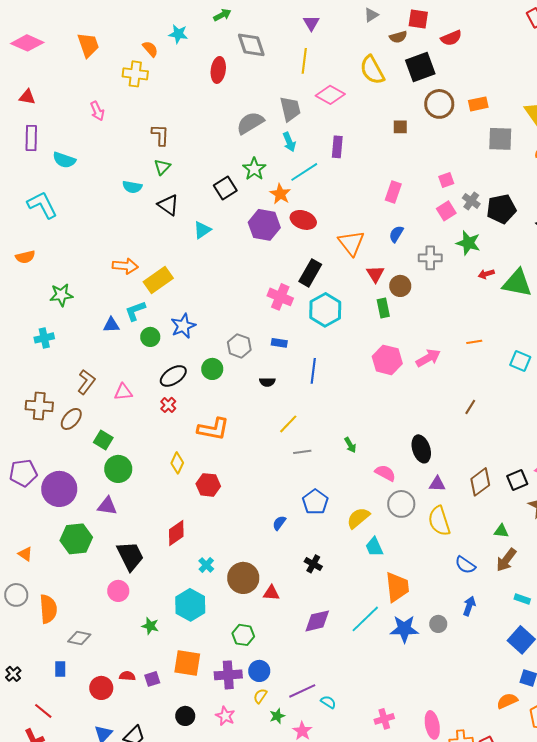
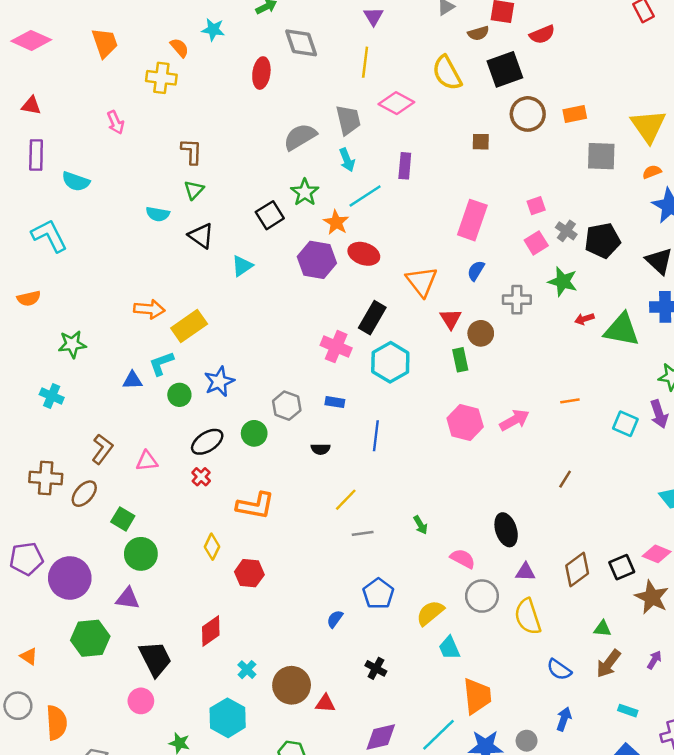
pink rectangle: (393, 192) -> (472, 220), size x1.5
cyan cross: (44, 338) -> (52, 396), turned 36

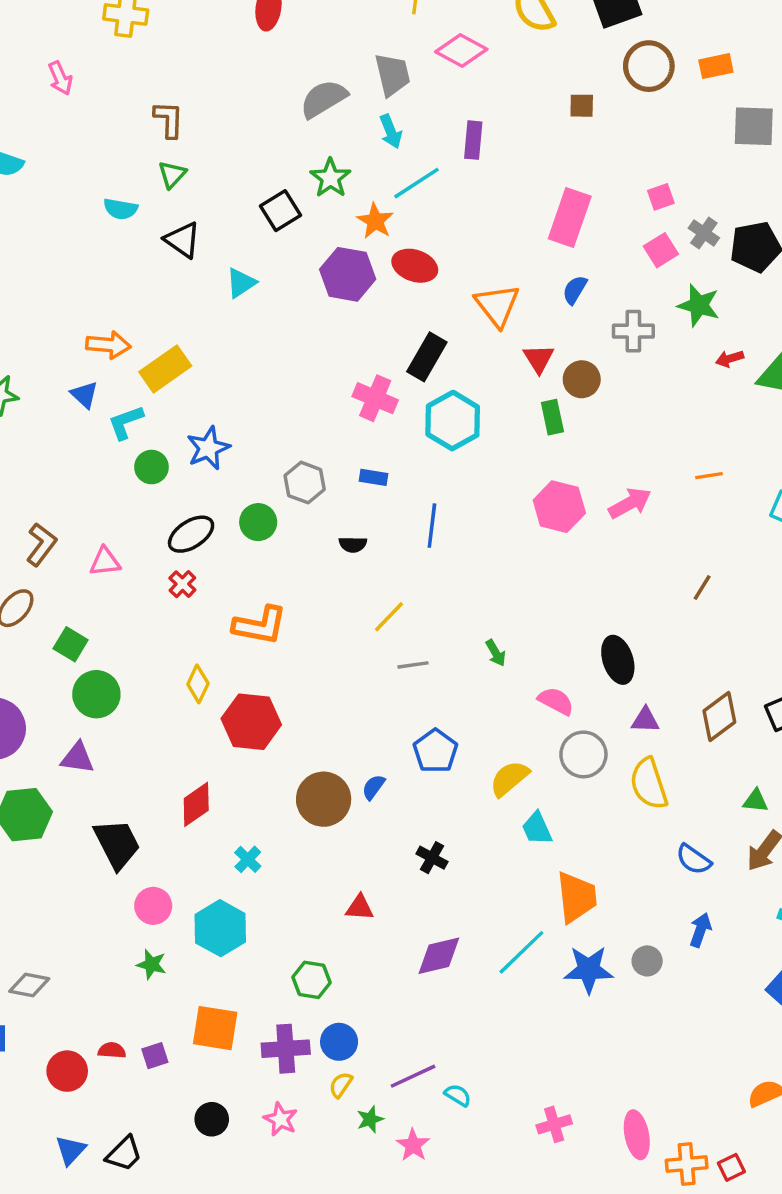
blue triangle: (132, 380) -> (84, 395), moved, turned 45
red hexagon: (249, 573) -> (251, 722), size x1.4
brown circle: (292, 685) -> (324, 799), moved
pink circle: (141, 701) -> (153, 906), moved

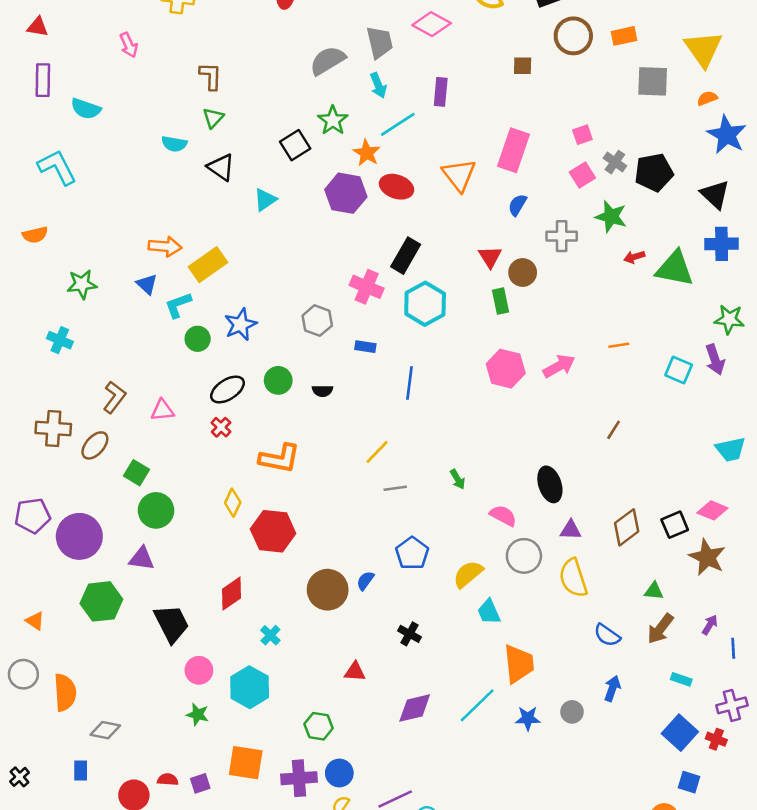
orange triangle: (497, 305) -> (459, 175), moved
gray hexagon: (305, 483) -> (317, 321), moved
black semicircle: (353, 544) -> (322, 391), moved
blue star: (589, 970) -> (528, 718), size x0.7

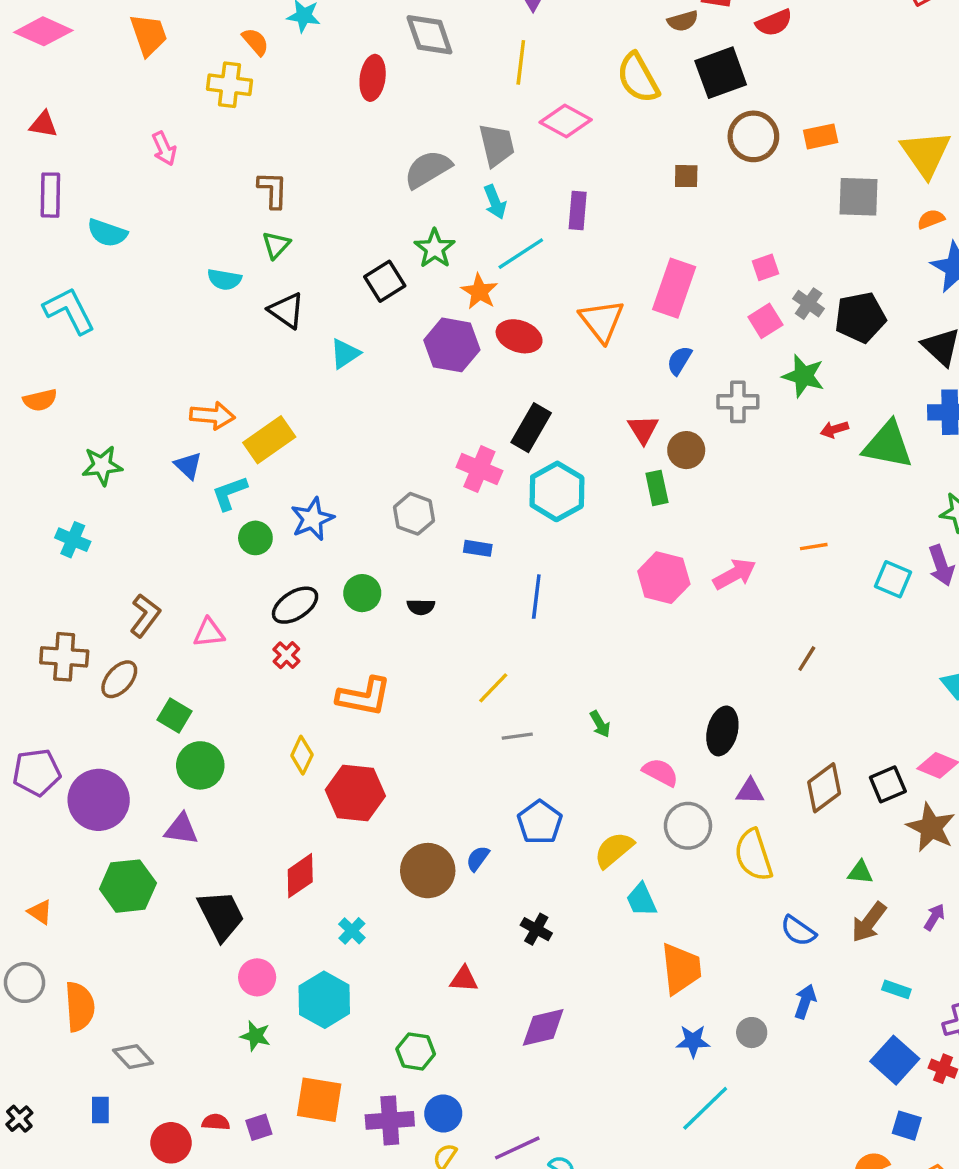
black ellipse: (550, 484) -> (722, 731), turned 32
cyan line: (477, 705) -> (705, 1108), moved
gray diamond: (105, 730) -> (133, 1057), turned 36

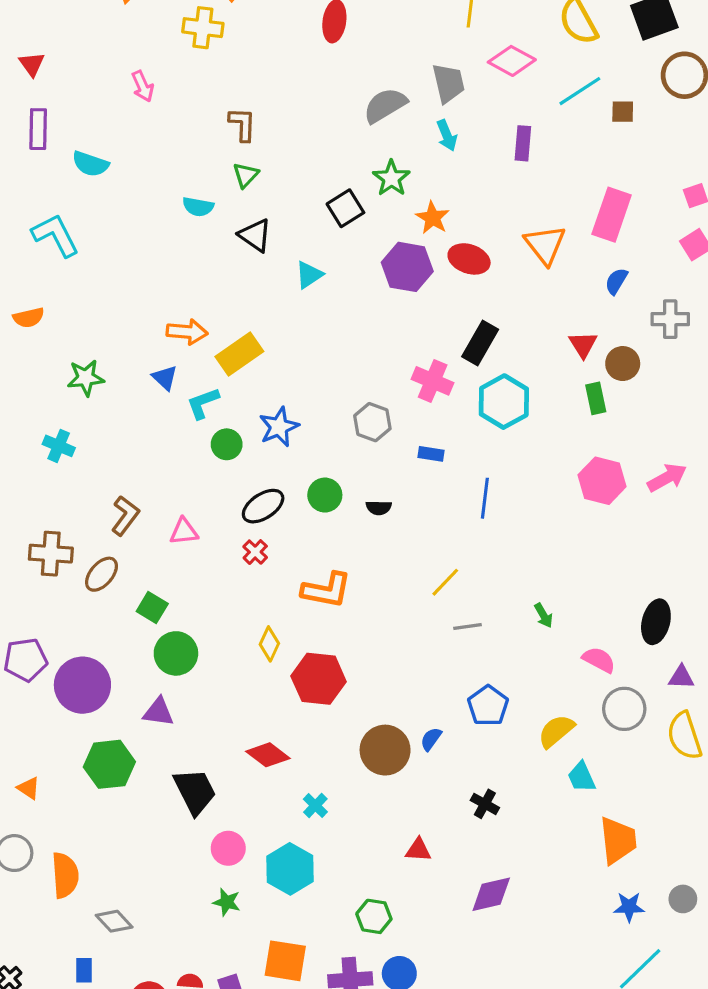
red triangle: (43, 124) -> (32, 64), turned 44
cyan line: (521, 254) -> (580, 91), moved
red diamond: (300, 876) -> (268, 755), turned 72

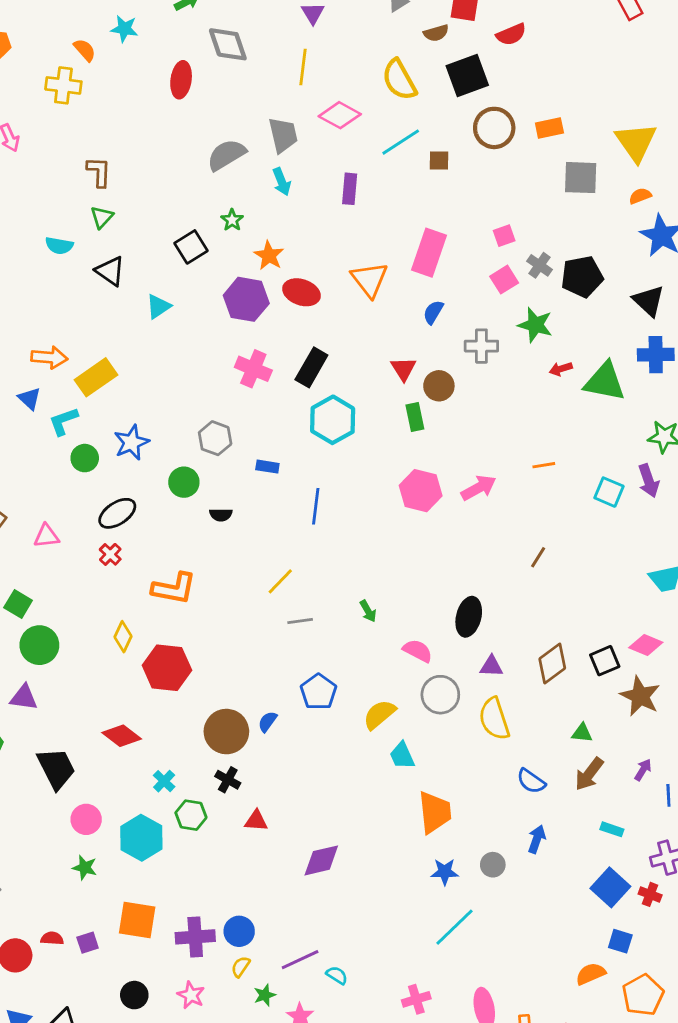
green star: (391, 178) -> (232, 220), size x0.7
pink cross: (433, 381) -> (253, 369), moved
green circle: (325, 495) -> (184, 482), moved
black cross: (485, 804) -> (228, 780), moved
green hexagon: (374, 916) -> (191, 815), moved

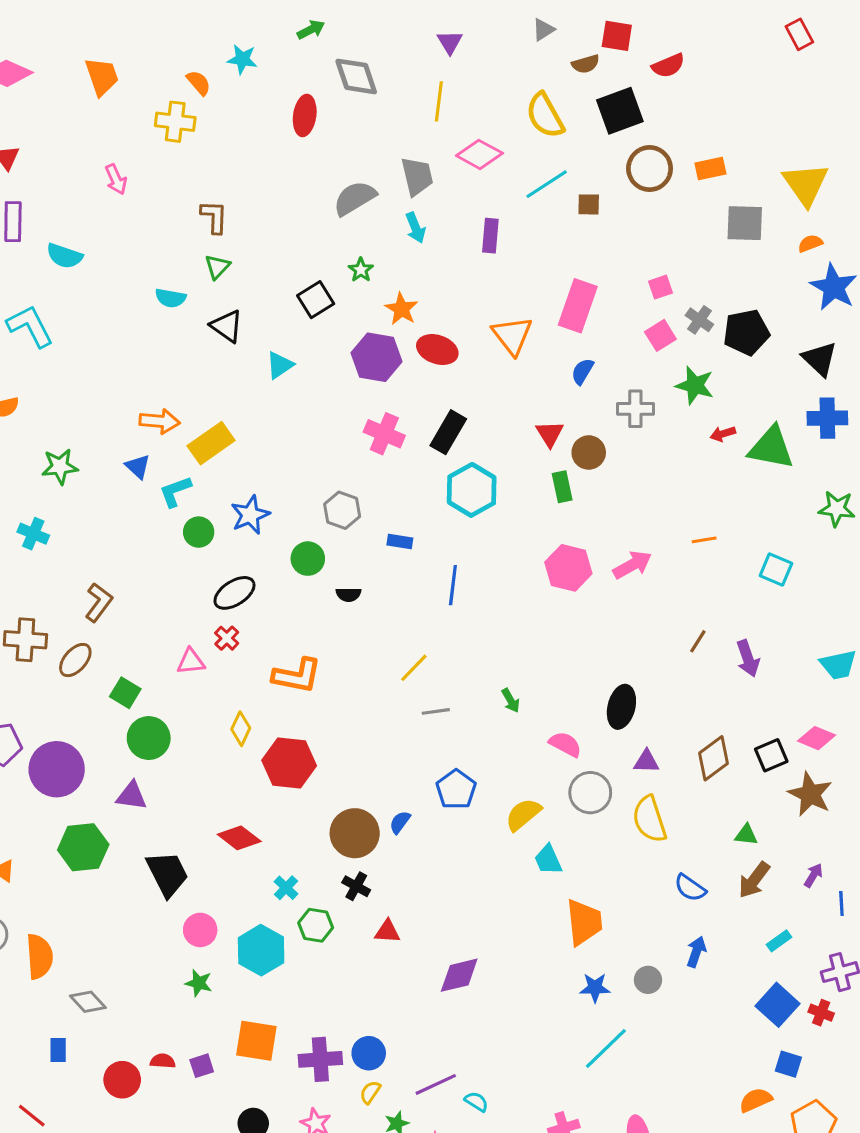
purple arrow: (649, 481) -> (748, 658), moved
pink triangle: (46, 536) -> (191, 662), moved
cyan rectangle: (612, 829) -> (779, 941), turned -55

